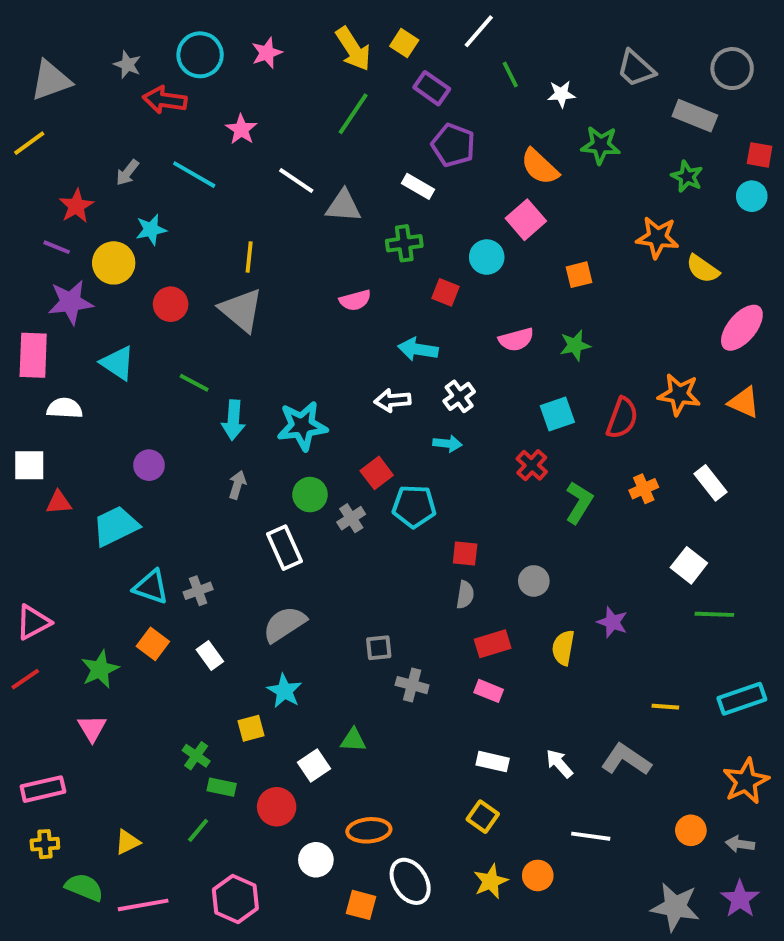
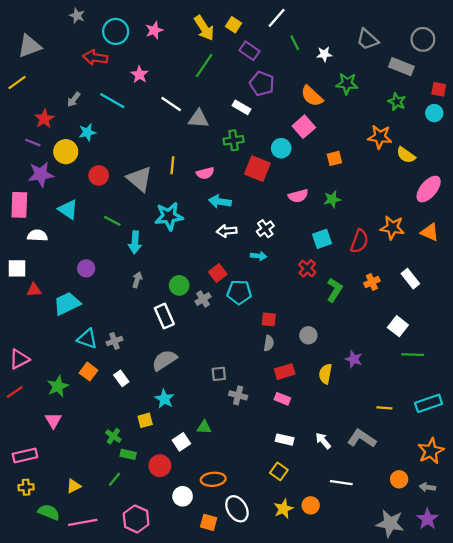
gray star: (127, 65) -> (77, 16), moved
yellow line: (249, 257) -> (172, 165), moved
red square: (445, 292) -> (257, 169), size x1.6
cyan arrow: (418, 349) -> (220, 202), moved
cyan star: (302, 426) -> (169, 216), moved

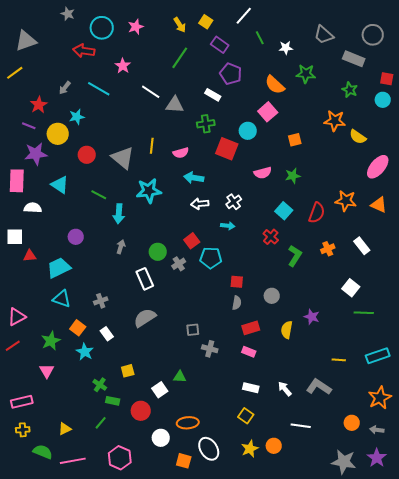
yellow arrow: (204, 28) -> (180, 25), size x0.7
cyan square: (322, 239) -> (284, 211), turned -30
cyan triangle: (87, 339) -> (62, 299), moved
cyan star: (164, 399) -> (85, 352), moved

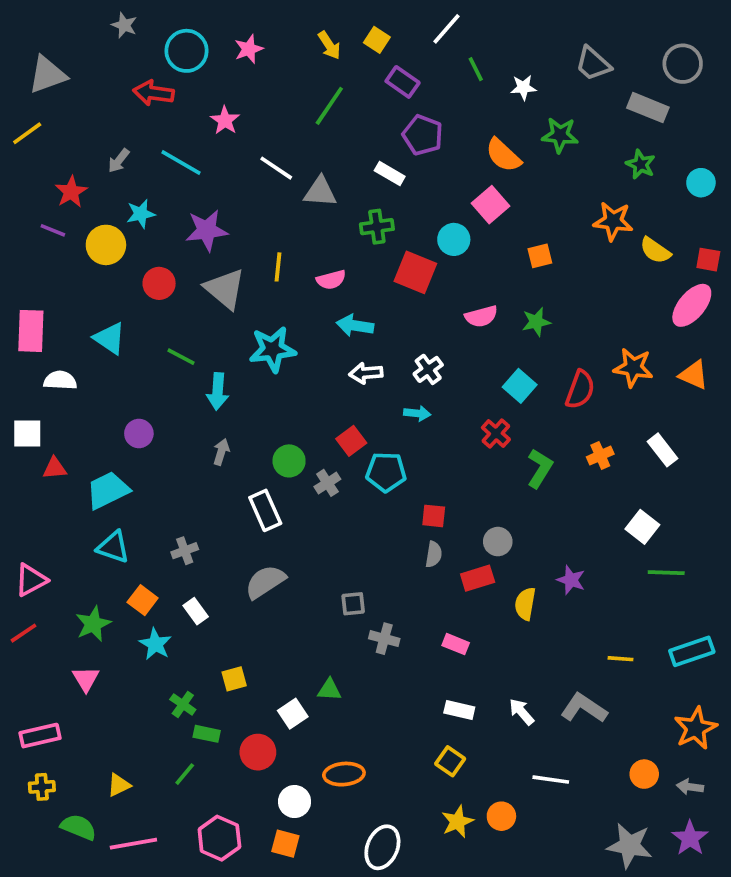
red square: (387, 79) -> (708, 260), moved
purple star: (36, 154) -> (207, 230), moved
red rectangle: (251, 328) -> (478, 578), moved
white ellipse: (209, 449) -> (382, 847), moved, turned 55
orange square: (184, 461) -> (285, 844), moved

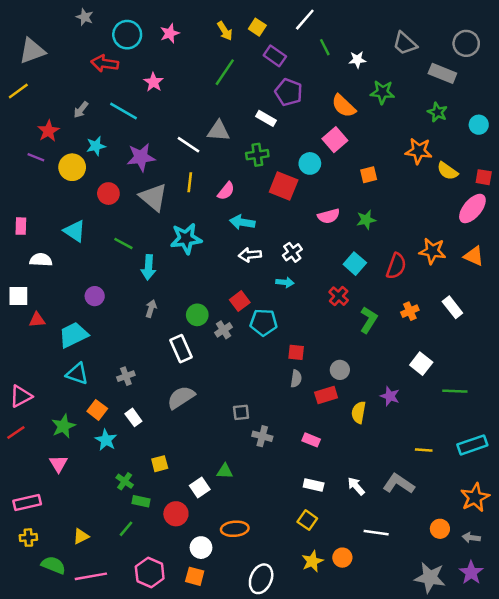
white line: (276, 168) -> (188, 145), moved
pink semicircle: (331, 280) -> (226, 191), turned -36
pink rectangle: (31, 331) -> (21, 226), size x0.6
white square: (642, 527) -> (421, 364), moved

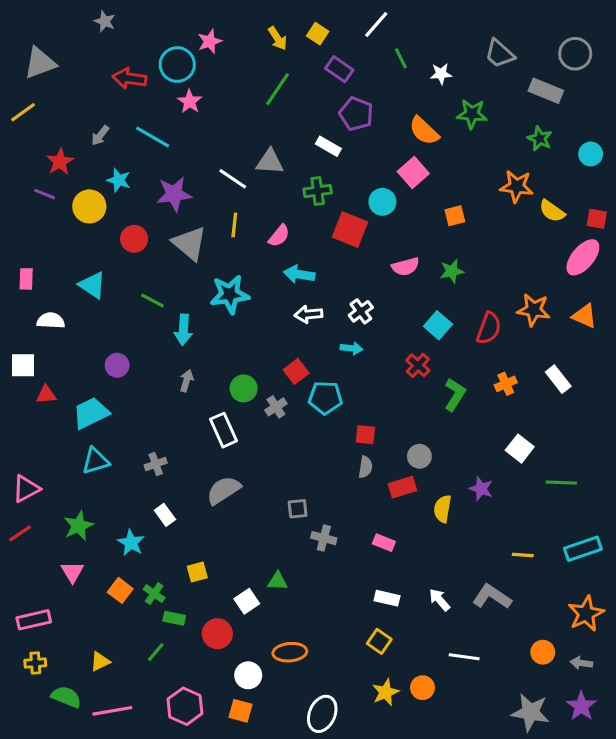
cyan circle: (127, 35) -> (177, 65), moved
cyan star: (96, 146) -> (119, 180), turned 30
cyan triangle: (77, 374) -> (96, 461), turned -35
orange square: (97, 410) -> (120, 590), moved

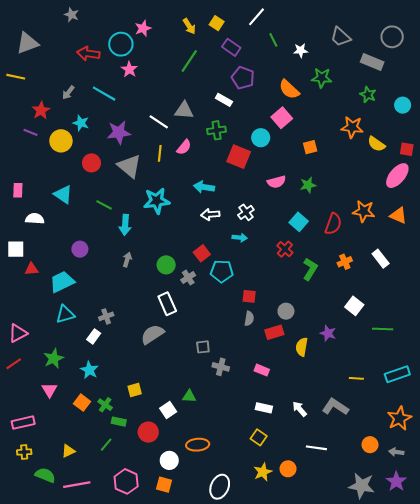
yellow line: (23, 112) -> (16, 77), turned 48
pink semicircle: (279, 236) -> (184, 147), moved
white rectangle: (224, 430) -> (167, 304), moved
white rectangle: (165, 515) -> (94, 336), moved, turned 72

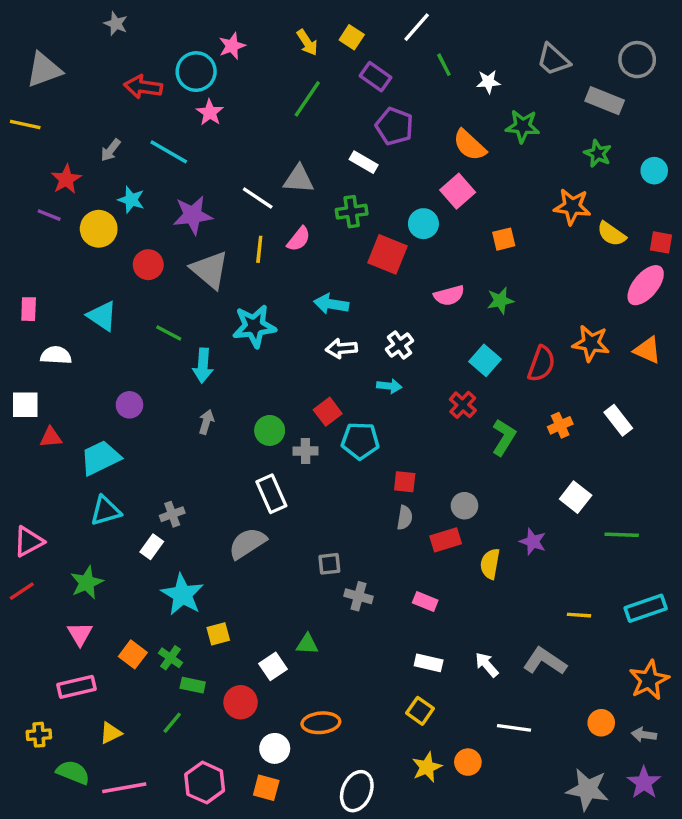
gray cross: (188, 278) -> (305, 451), turned 32
cyan star: (89, 370) -> (182, 595), moved, size x1.4
pink rectangle: (23, 423) -> (76, 687), moved

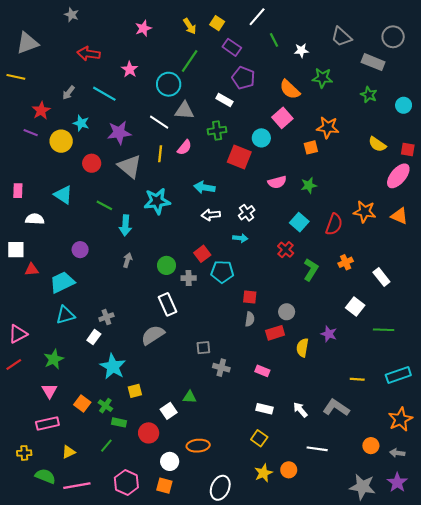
cyan circle: (196, 72) -> (169, 84), moved
orange star: (572, 207) -> (328, 127), moved
white rectangle: (618, 420) -> (381, 277), moved

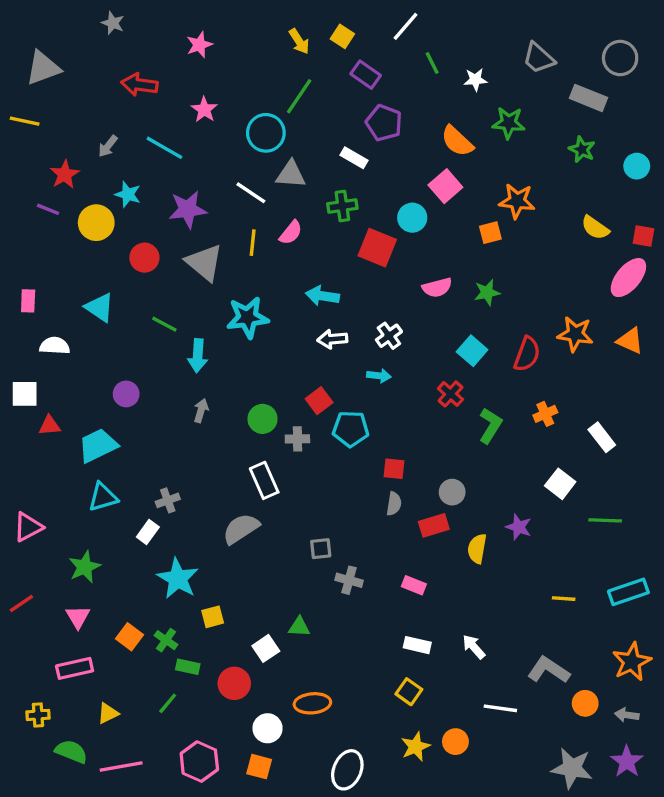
pink star: (143, 28) -> (199, 45), moved
red line: (14, 364) -> (21, 604), moved
gray L-shape: (336, 408) -> (549, 670), moved

